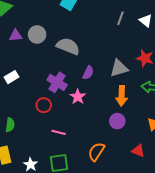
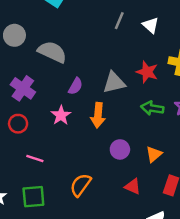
purple cross: (57, 82) -> (23, 88), moved
orange arrow: (122, 96) -> (98, 115), moved
purple circle: (117, 121) -> (120, 149), moved

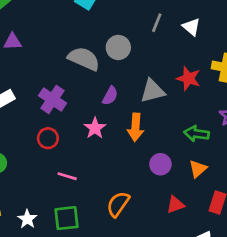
gray circle: (14, 35) -> (118, 47), moved
green arrow: (152, 108) -> (197, 134), moved
red triangle: (133, 186) -> (175, 205), turned -42

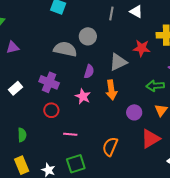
red triangle: (175, 205) -> (150, 139), size x1.5

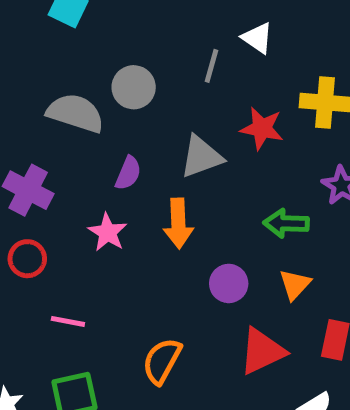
gray line: (111, 13) -> (211, 66), moved

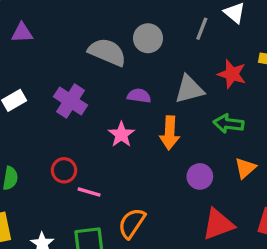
purple semicircle: (128, 173) -> (139, 96), turned -110
green arrow: (286, 223) -> (228, 124), moved
red circle: (27, 259) -> (64, 170), moved
orange triangle: (295, 284) -> (245, 168), moved
orange semicircle: (162, 361) -> (132, 223), moved

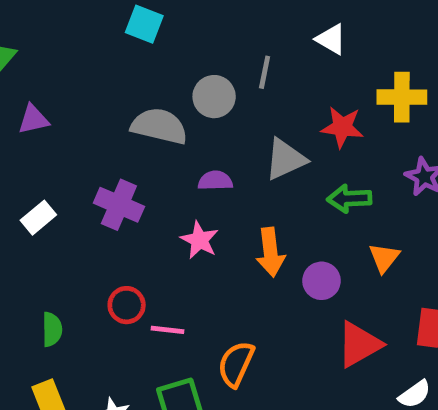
gray line: (202, 29) -> (265, 72), moved
orange arrow: (170, 133) -> (270, 252), moved

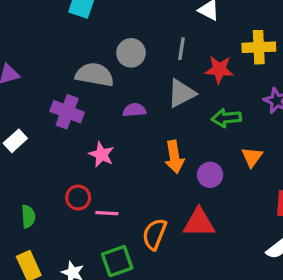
gray line: (265, 72) -> (182, 49), moved
purple cross: (119, 205) -> (67, 112), moved
pink star: (199, 240) -> (101, 155), moved
red triangle: (359, 344) -> (199, 223), moved, turned 32

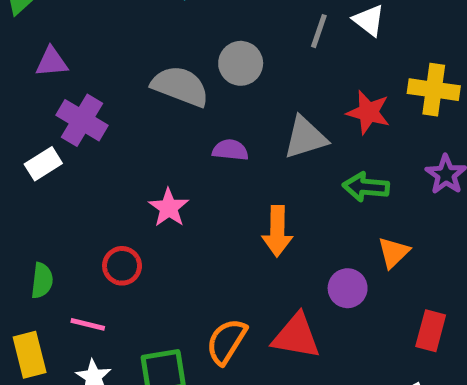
gray line: (182, 49) -> (319, 31), moved
purple cross: (67, 112) -> (82, 120), moved
purple circle: (210, 175) -> (348, 288), moved
pink line: (107, 213) -> (88, 324), moved

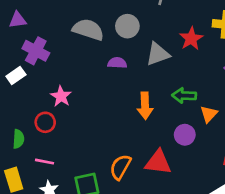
gray circle: (241, 63) -> (127, 26), moved
red star: (368, 112) -> (191, 39), turned 30
green arrow: (366, 187) -> (184, 96), moved
pink star: (169, 208) -> (61, 96), moved
red circle: (122, 266) -> (45, 122), moved

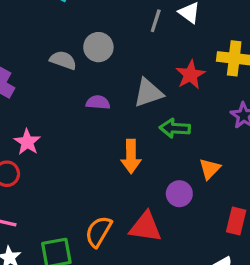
gray circle: (127, 26) -> (98, 47), moved
gray semicircle: (88, 30) -> (63, 60), size x0.7
green arrow: (184, 96) -> (175, 128), moved

